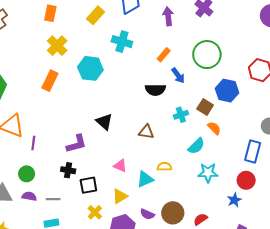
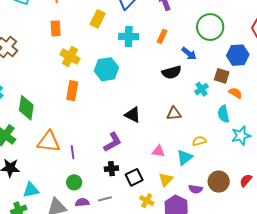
orange rectangle: (164, 55) -> (162, 36), moved
cyan semicircle: (196, 146) -> (224, 114), turned 138

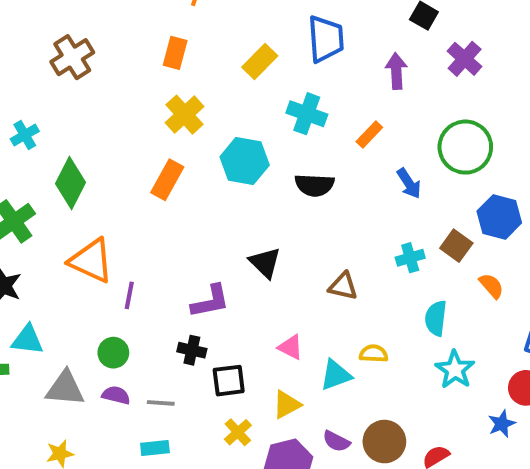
black semicircle: (172, 72) -> (315, 185), moved
orange semicircle: (235, 93) -> (491, 286), moved
cyan star: (241, 136) -> (455, 370), turned 30

